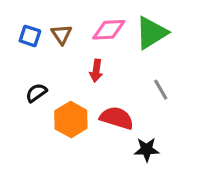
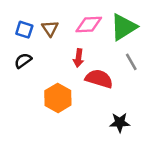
gray line: (161, 90) -> (131, 62), moved
black semicircle: (36, 93) -> (23, 61), moved
red semicircle: (117, 118) -> (99, 79), moved

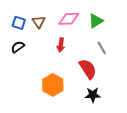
green triangle: (124, 27) -> (96, 21), size x0.7
red semicircle: (99, 79) -> (88, 69), moved, turned 40
orange hexagon: (58, 98) -> (53, 85), moved

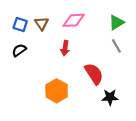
green triangle: (96, 21) -> (116, 22), moved
gray line: (102, 48) -> (116, 46), moved
black star: (93, 95) -> (110, 97), moved

